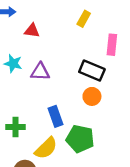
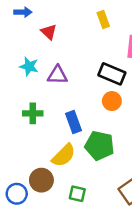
yellow rectangle: (84, 19) -> (103, 19), turned -49
red triangle: (32, 31) -> (49, 32), turned 35
green cross: (15, 127) -> (33, 113), moved

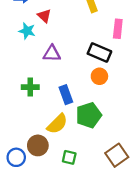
cyan star: (29, 66) -> (27, 31), moved
green pentagon: (100, 146) -> (89, 115), turned -30

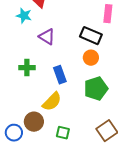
purple triangle: (52, 54) -> (47, 37), turned 30
green pentagon: (89, 115) -> (96, 89), moved

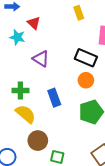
yellow semicircle: (52, 102) -> (26, 114), moved, turned -95
brown circle: (34, 122) -> (38, 141), moved

